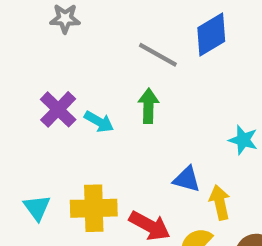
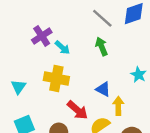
green arrow: (148, 106) -> (101, 46), moved, turned -36
yellow cross: (94, 208) -> (56, 78), moved

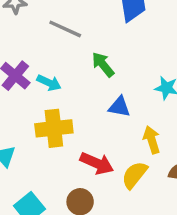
gray line: (102, 18) -> (65, 29), moved
blue triangle: (103, 89) -> (119, 107), moved

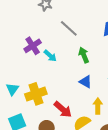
yellow cross: (54, 128) -> (36, 94), moved, turned -30

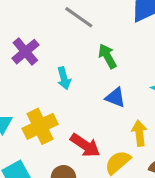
cyan arrow: (50, 56) -> (64, 78), moved, turned 40

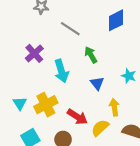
cyan arrow: (64, 78) -> (61, 71), size x1.5
blue triangle: (115, 98) -> (97, 83), turned 32

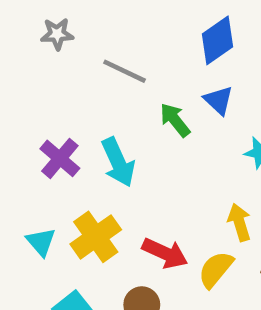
purple cross: (34, 53) -> (60, 158), moved
blue triangle: (97, 83) -> (219, 100), moved

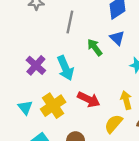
gray line: (125, 71) -> (70, 22), turned 75
red arrow: (165, 253) -> (89, 99), moved

